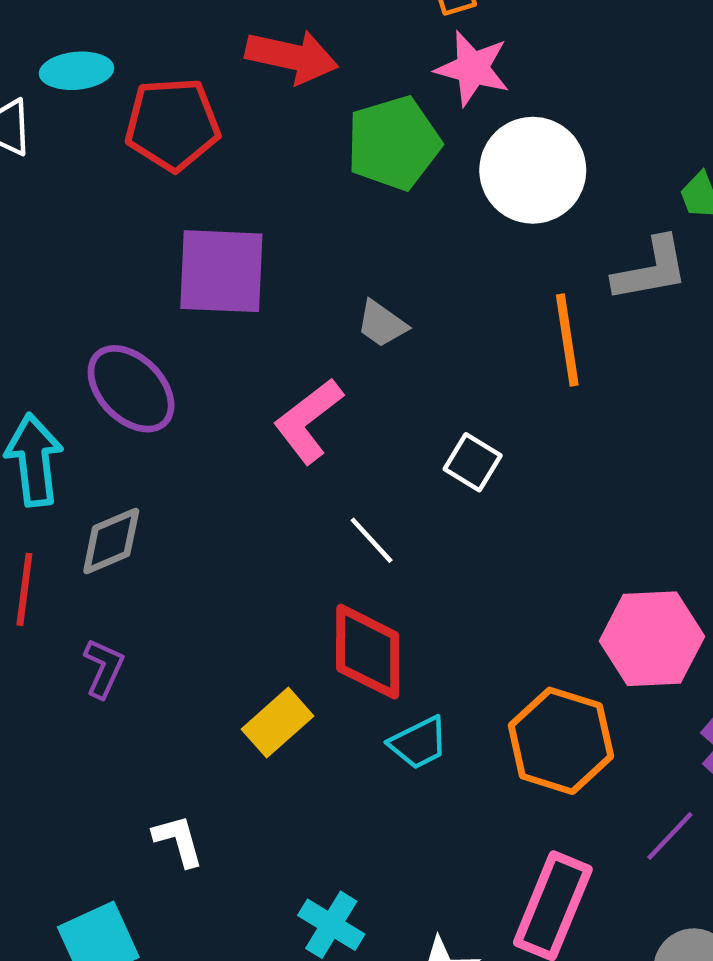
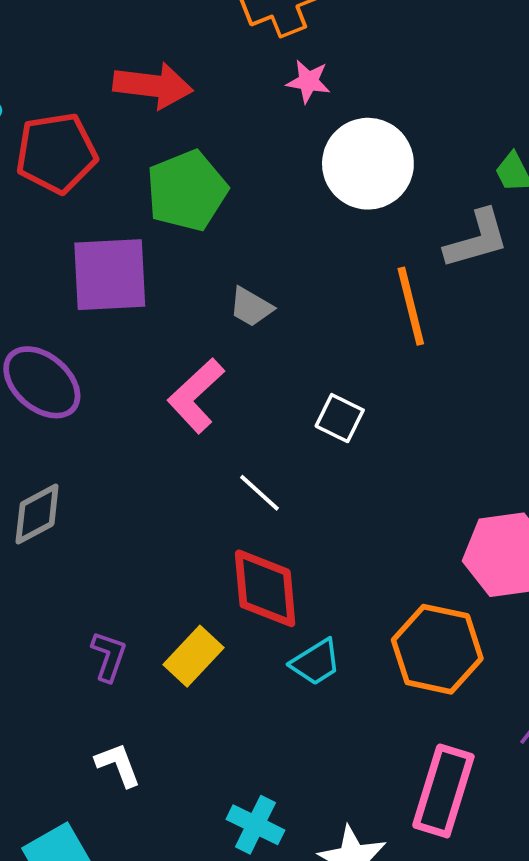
pink star: (473, 68) -> (308, 81), size x0.7
green pentagon: (394, 143) -> (187, 191), moved
purple L-shape: (104, 668) -> (109, 656), moved

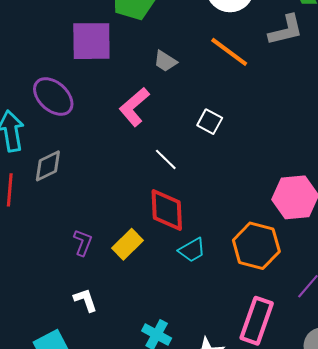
orange line: (411, 306) -> (229, 52), moved, turned -42

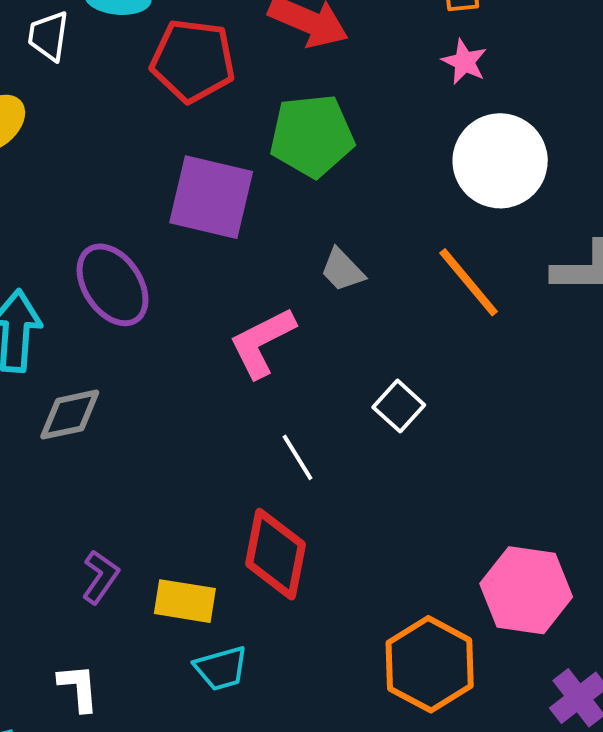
yellow rectangle: (128, 244) -> (185, 601), turned 40
cyan trapezoid: (192, 250) -> (221, 668), moved

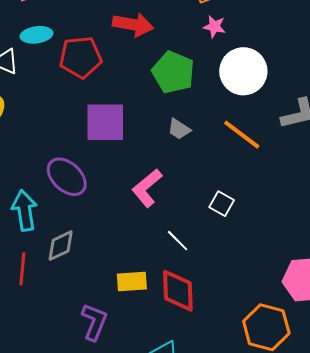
green pentagon: (312, 136) -> (173, 72), moved, turned -30
gray trapezoid: (342, 270) -> (179, 129), moved
purple L-shape: (100, 577) -> (94, 322), size x1.4
yellow rectangle: (185, 601) -> (132, 282), moved

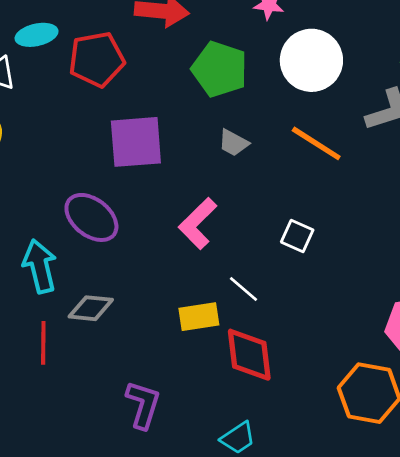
gray diamond: (61, 246) -> (91, 308), turned 36
yellow rectangle: (132, 282) -> (199, 317), moved

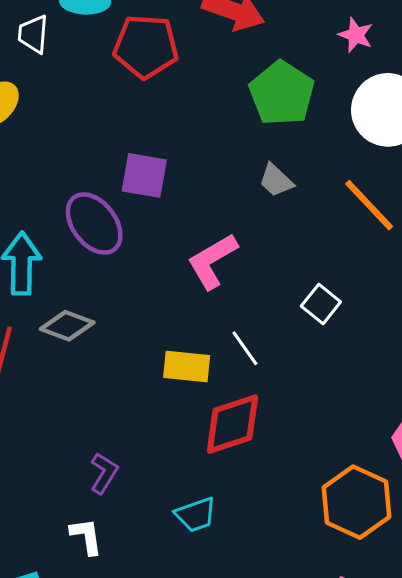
purple square: (136, 142) -> (144, 175), moved, size x0.7
red diamond: (249, 355) -> (232, 424), turned 64
purple L-shape: (143, 405) -> (104, 473), moved, size x0.7

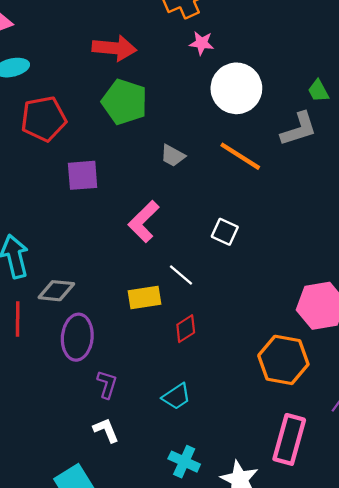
red pentagon: (146, 47) -> (44, 119), moved
green pentagon: (282, 93) -> (124, 102), moved
purple ellipse: (94, 223) -> (77, 337), moved, turned 57
red diamond: (232, 424) -> (186, 329), size x0.6

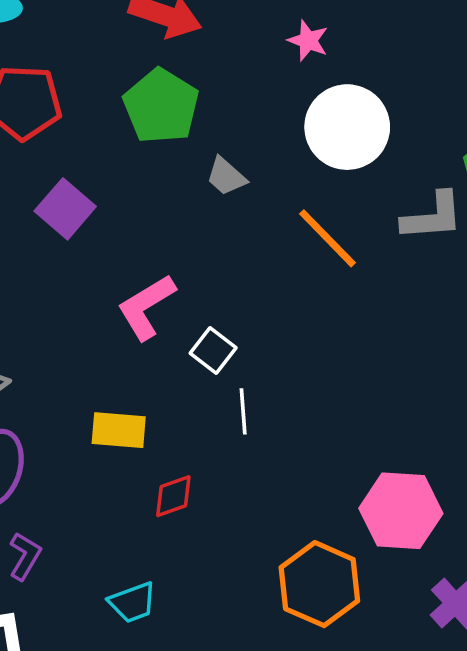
gray trapezoid: (173, 156) -> (226, 176), moved
purple square: (83, 175) -> (65, 209), turned 32
white square: (225, 232) -> (213, 350), moved
white line: (181, 275) -> (243, 411), moved, turned 32

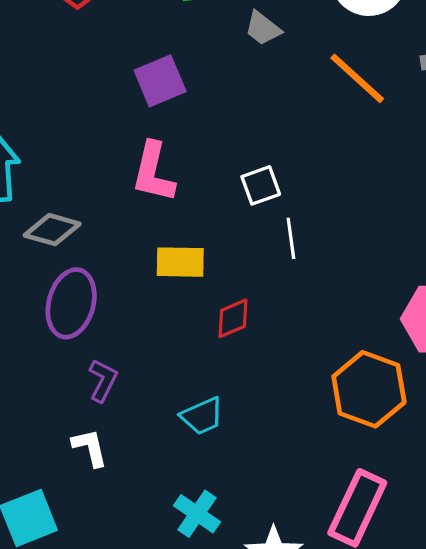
purple square: (65, 209) -> (160, 81), moved, turned 30
pink L-shape: (146, 307) -> (153, 172), moved, turned -42
white square: (213, 350) -> (261, 185), turned 36

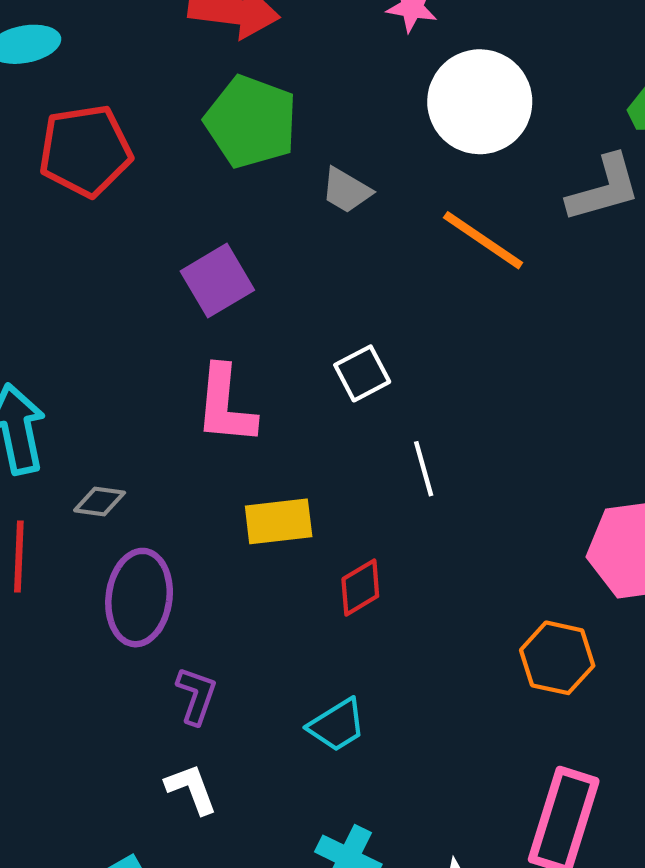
white square: (261, 185) -> (362, 373), moved
gray diamond: (52, 230) -> (100, 501), size x0.7
orange hexagon: (369, 389) -> (557, 658), size x0.7

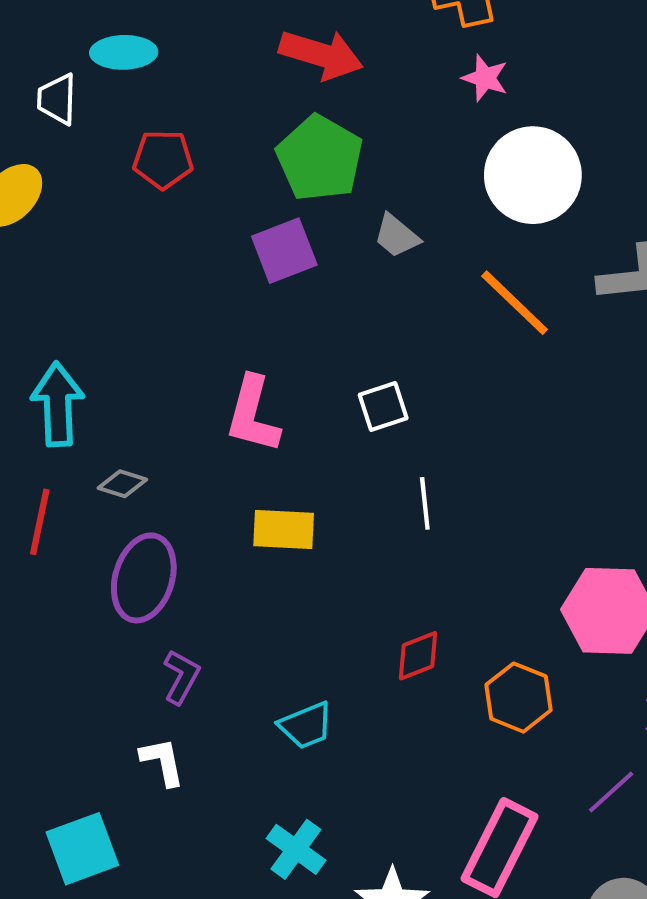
red pentagon: (85, 151) -> (163, 159), size x0.7
purple square: (217, 281) -> (284, 251), moved
red diamond: (360, 587) -> (418, 656), moved

